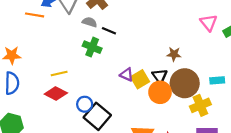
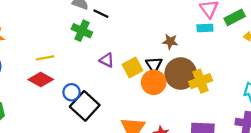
purple triangle: (127, 75) -> (107, 60), moved
cyan rectangle: (217, 80) -> (205, 28), moved
yellow cross: (200, 105) -> (201, 81), moved

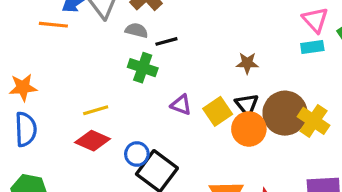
black line: (101, 14) -> (166, 41), turned -35
brown star: (170, 42) -> (247, 63), moved
yellow cross: (201, 81) -> (313, 121), turned -30

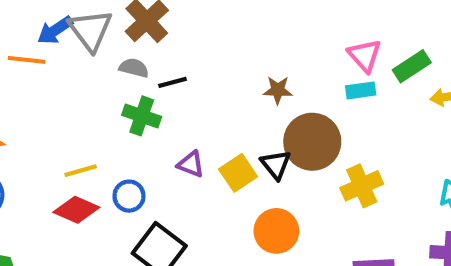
brown star: (247, 63) -> (278, 90), moved
brown circle: (285, 113) -> (312, 142), moved
yellow cross: (313, 121) -> (362, 186), turned 32
orange circle: (249, 129) -> (276, 231), moved
blue circle: (137, 154) -> (129, 196), moved

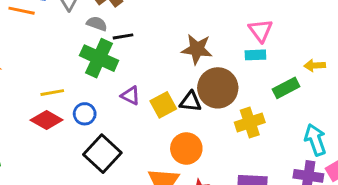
green rectangle: (412, 66) -> (286, 88), moved
brown star: (278, 90) -> (197, 49), size x1.5
green cross: (142, 116) -> (99, 58), size x1.4
black triangle: (276, 165) -> (190, 102), turned -50

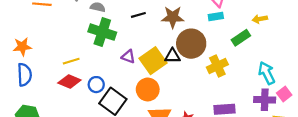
black line: (123, 36) -> (138, 15), moved
yellow square: (163, 105) -> (153, 61), size x1.4
blue circle: (85, 114) -> (96, 85), moved
orange circle: (186, 148) -> (148, 89), moved

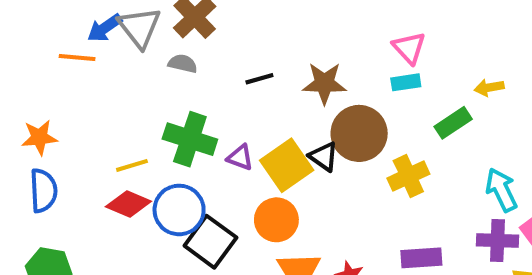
green cross: (102, 32) -> (190, 139), moved
black triangle: (172, 56) -> (324, 157), turned 35
blue circle: (96, 85) -> (179, 210), size x1.6

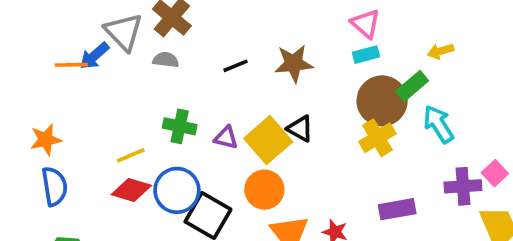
blue arrow: (105, 28) -> (94, 56), moved
brown circle: (359, 133) -> (382, 101), moved
green cross: (190, 139) -> (180, 126), size x0.7
cyan arrow: (501, 190) -> (438, 124), moved

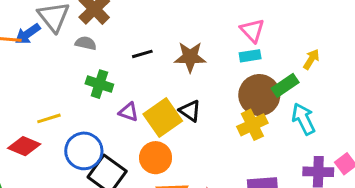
yellow arrow: (441, 51) -> (311, 59), turned 132
green cross: (180, 126) -> (99, 84), moved
red diamond: (131, 190) -> (24, 146), moved

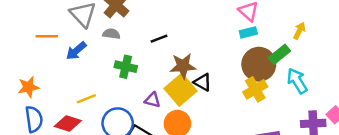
blue arrow: (28, 34) -> (76, 51), moved
brown star: (190, 57) -> (183, 66), moved
purple triangle: (129, 112) -> (152, 100), moved

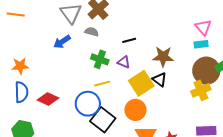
orange line: (47, 36) -> (16, 15), moved
brown star: (183, 66) -> (163, 57), moved
yellow line: (86, 99) -> (102, 84), moved
purple triangle: (152, 100) -> (124, 62), moved

